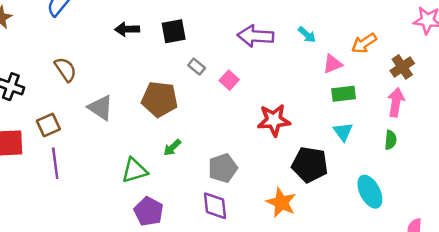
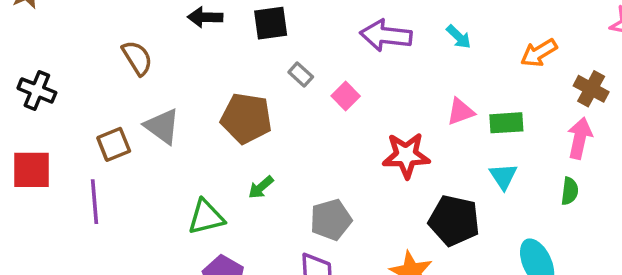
pink triangle: (333, 64) -> (461, 112), moved
brown cross: (402, 67) -> (591, 89), turned -30
brown semicircle: (65, 69) -> (137, 58), moved
brown square: (48, 125) -> (114, 144), moved

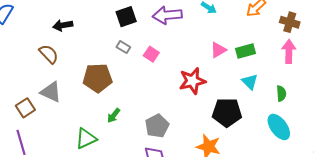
black square: (271, 23) -> (126, 17), moved
brown semicircle: (137, 58) -> (49, 54), moved
green semicircle: (570, 191) -> (281, 94), moved

